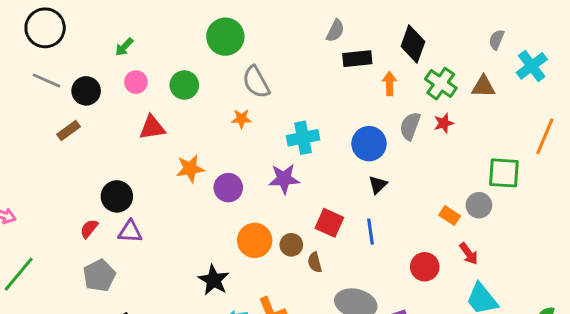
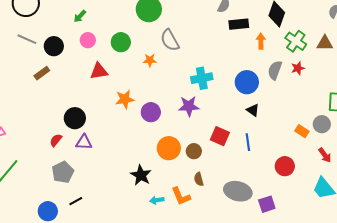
orange star: (241, 119) -> (150, 60), moved
black triangle: (378, 185) -> (253, 110), turned -40
red arrow: (469, 254) -> (325, 155), moved
brown semicircle: (315, 262) -> (199, 179), moved

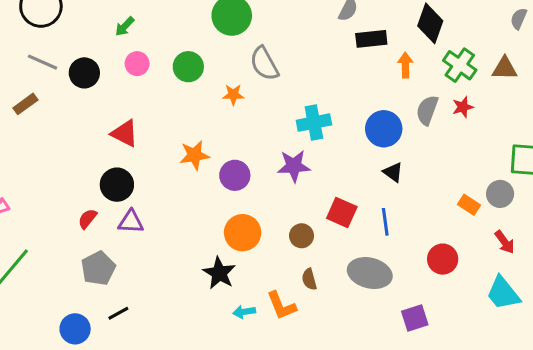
red triangle: (99, 71) -> (125, 133), moved, turned 36
brown rectangle: (42, 73) -> (25, 104), moved
orange circle: (169, 148) -> (243, 233), moved
gray ellipse: (238, 191) -> (370, 273), moved

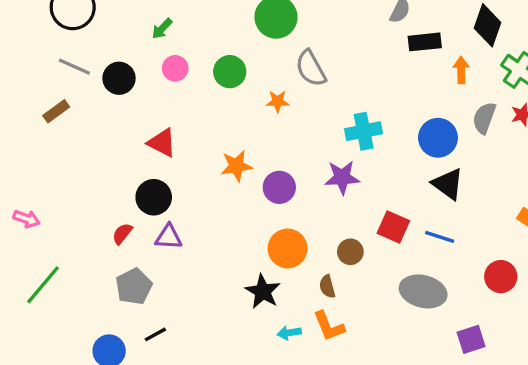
black triangle: (393, 172) -> (448, 184), size x1.5
blue line: (385, 222) -> (440, 237), turned -64
brown semicircle: (309, 279) -> (327, 286), moved

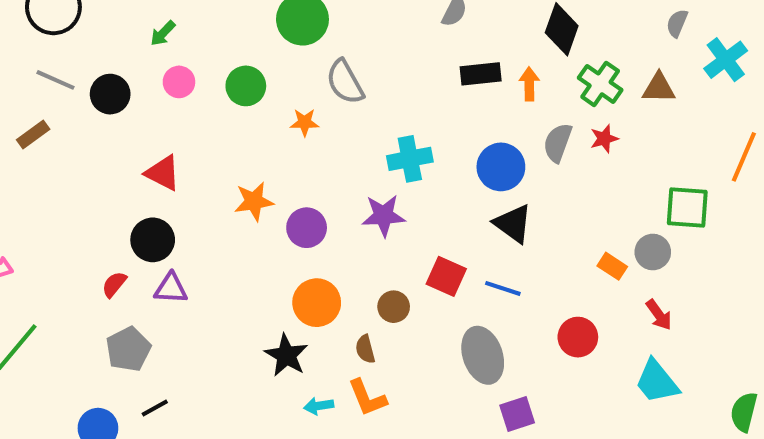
black rectangle: (425, 42) -> (481, 74), moved
gray ellipse: (423, 291) -> (483, 355), turned 57
purple square: (471, 339) -> (517, 414), moved

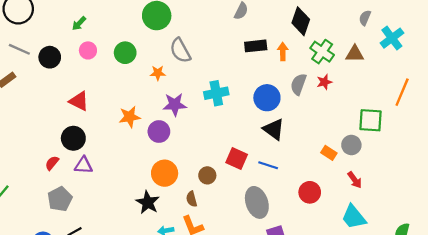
purple star: (383, 216) -> (175, 104), moved

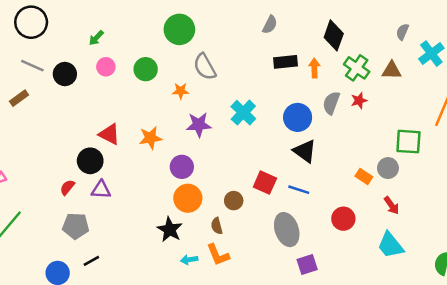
cyan cross: (216, 93) -> (243, 113), turned -35
red triangle: (79, 101) -> (109, 134), moved
purple circle: (159, 132) -> (182, 167), moved
gray pentagon: (60, 199) -> (76, 226), turned 30

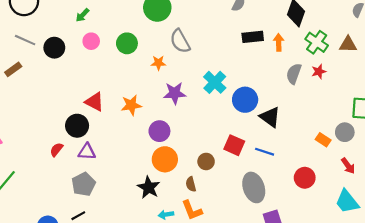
blue circle: (298, 117) -> (245, 100), moved
gray pentagon: (76, 226) -> (84, 184), moved, turned -30

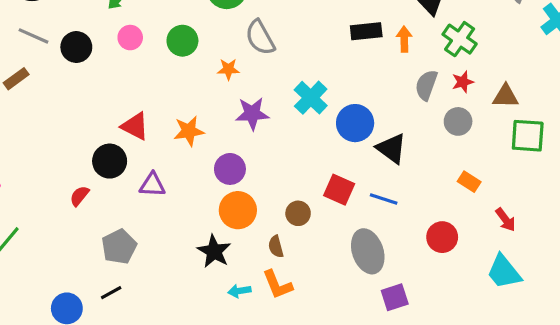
brown triangle: (348, 44) -> (506, 96), moved
gray circle: (345, 132) -> (458, 121), moved
purple triangle: (87, 152) -> (152, 185), moved

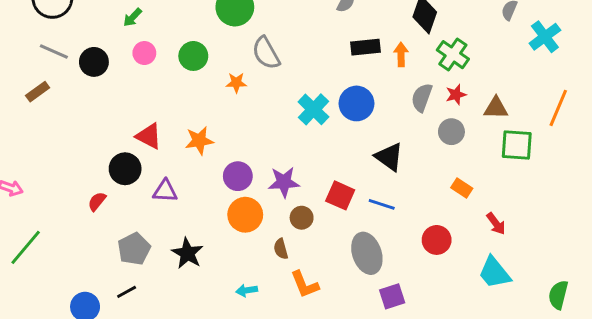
purple star: (252, 114) -> (284, 182), moved
blue circle: (355, 123) -> (356, 103), moved
black star: (214, 251) -> (187, 253), moved
orange L-shape: (277, 285) -> (305, 284), moved

